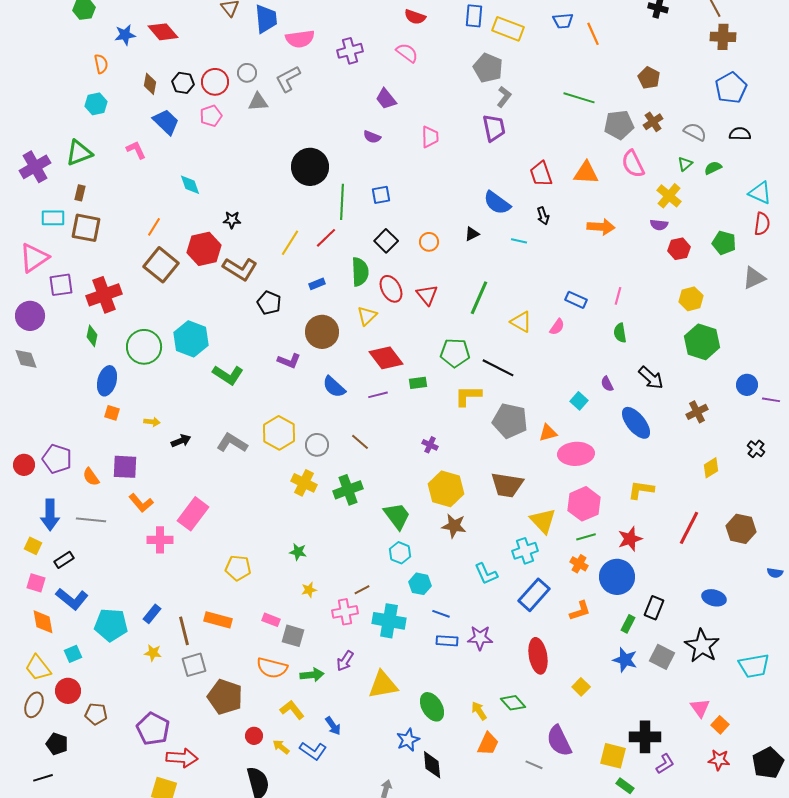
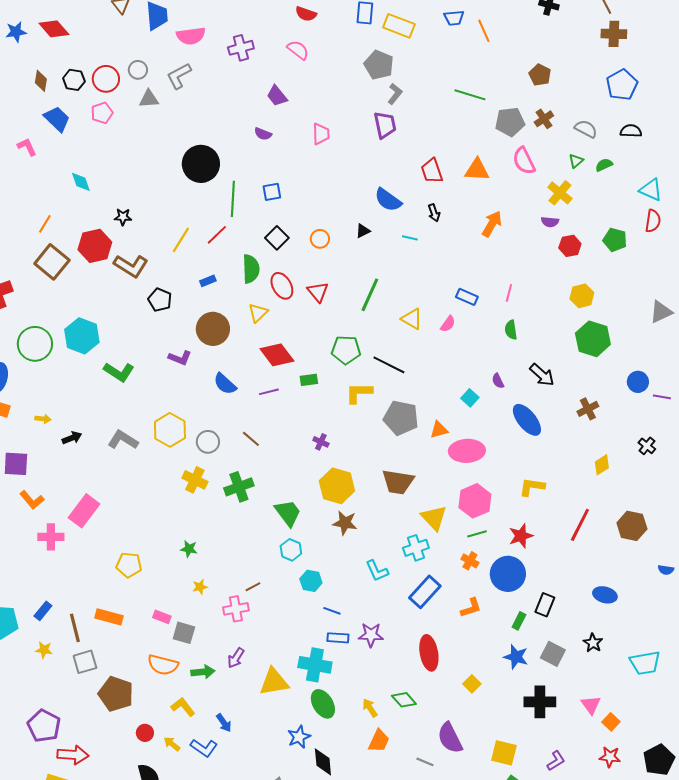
orange arrow: (601, 227) -> (492, 224), turned -64
gray triangle: (754, 278) -> (661, 312), moved
cyan cross: (389, 621) -> (315, 665), moved
black star: (702, 646) -> (593, 643), size x0.6
black cross: (645, 737) -> (540, 702), moved

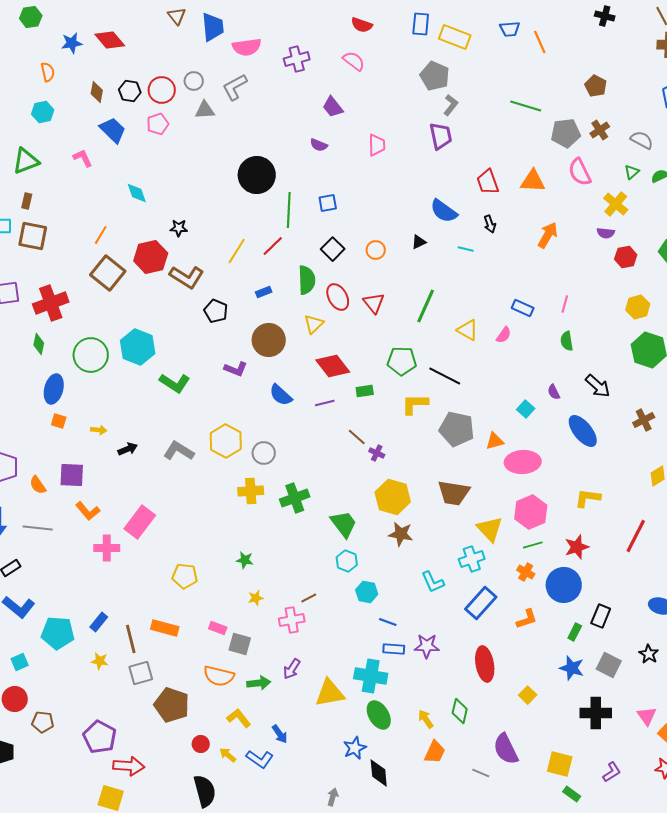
brown line: (251, 439) -> (357, 437), moved
yellow cross: (195, 480) -> (251, 491), turned -30
green diamond: (404, 700) -> (460, 711), turned 55

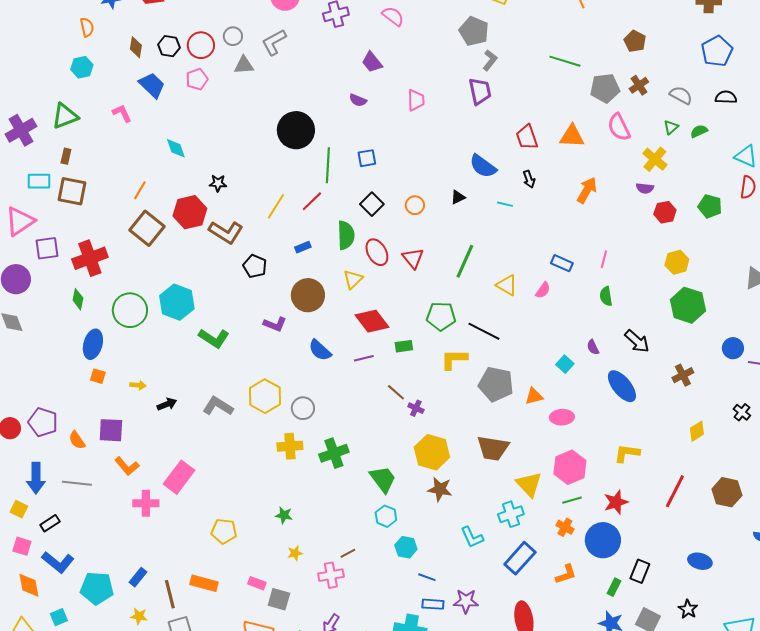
pink ellipse: (523, 462) -> (562, 417), size x0.7

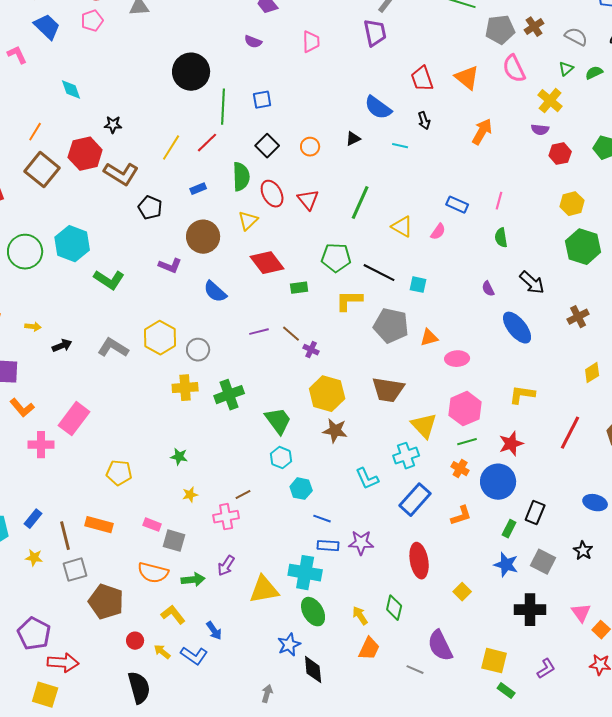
orange triangle: (572, 136) -> (467, 78), turned 36
purple line: (364, 358) -> (259, 332), moved
cyan square: (565, 364) -> (418, 285), moved, turned -30

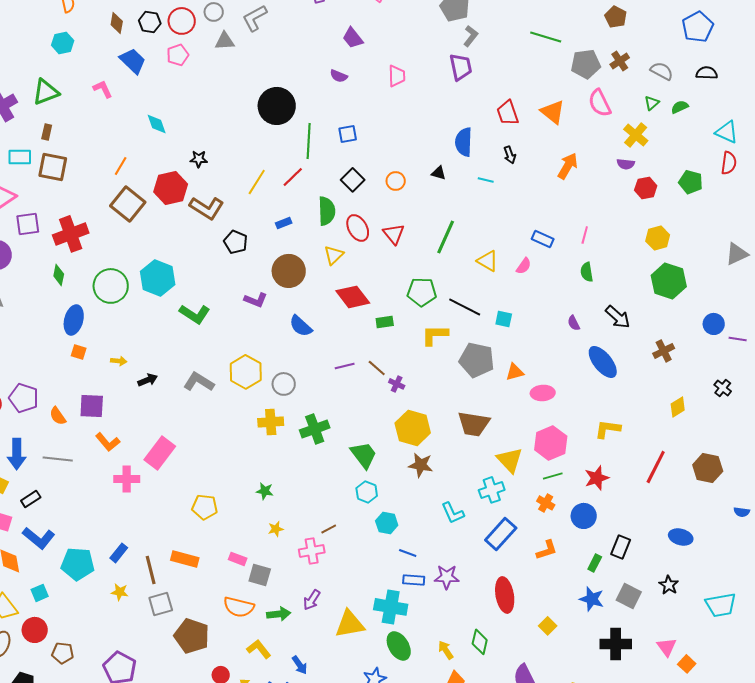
blue semicircle: (378, 108) -> (464, 142), turned 56
black triangle: (353, 139) -> (439, 173), turned 42
blue circle: (498, 482) -> (584, 516), size x0.7

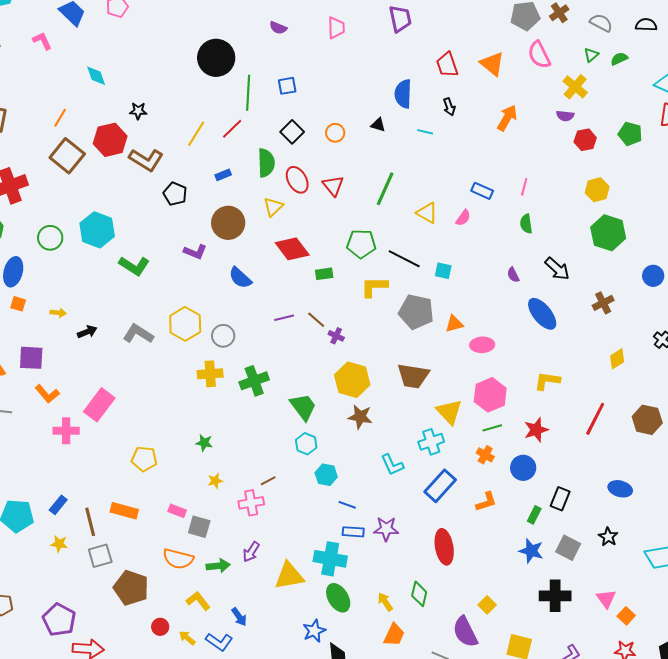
green circle: (111, 286) -> (50, 238), size x0.7
yellow square: (548, 626) -> (487, 605), moved

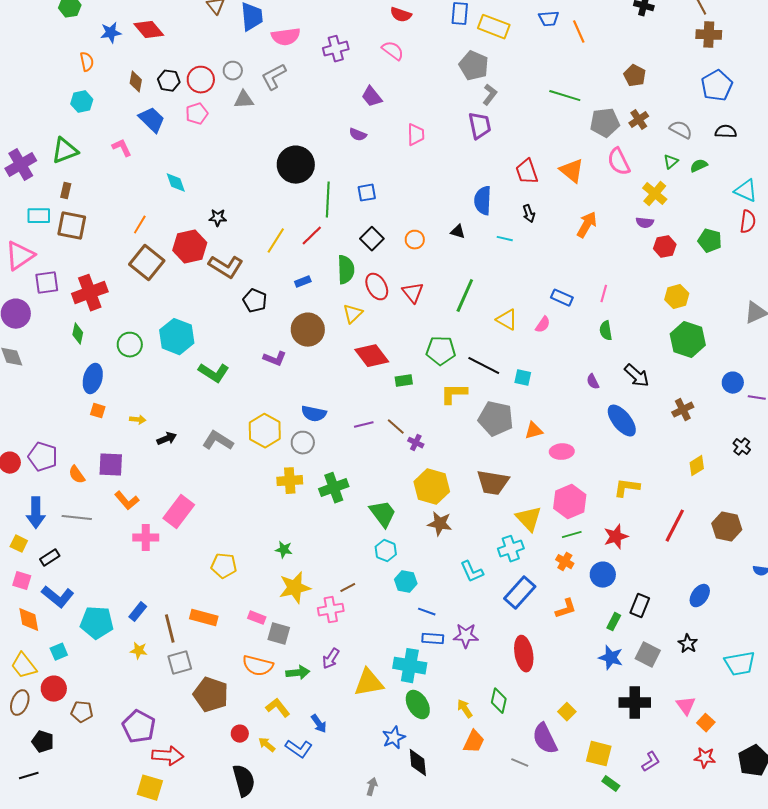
blue semicircle: (240, 278) -> (314, 414), moved, turned -30
yellow star: (215, 481) -> (295, 588), size x2.0
blue ellipse: (620, 489) -> (700, 596), turned -70

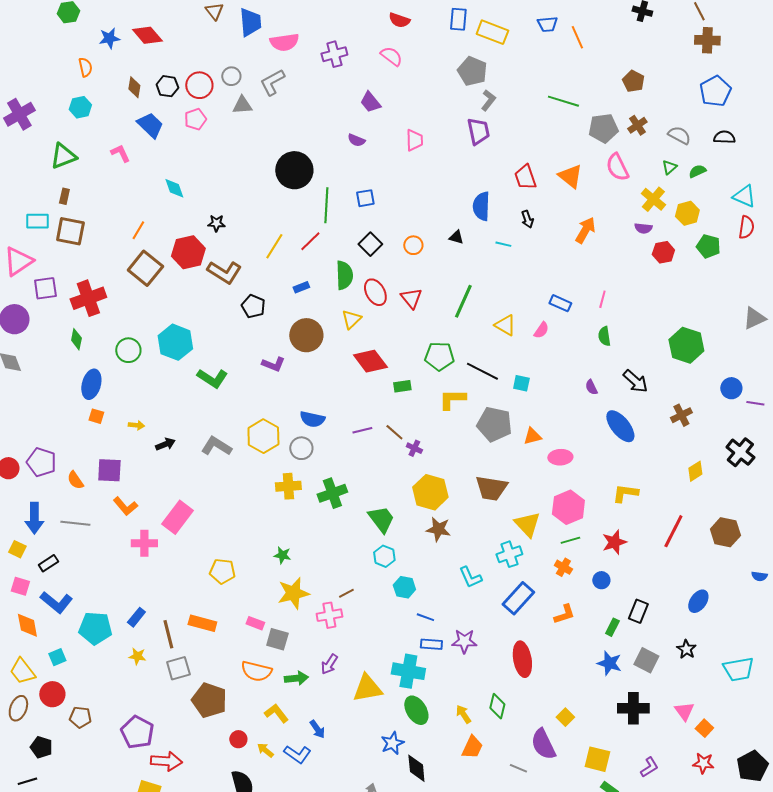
purple cross: (21, 165) -> (19, 114), moved
yellow hexagon: (677, 297) -> (687, 213), moved
black cross: (742, 447) -> (740, 452), size x1.6
blue circle: (603, 575) -> (601, 580), size x0.7

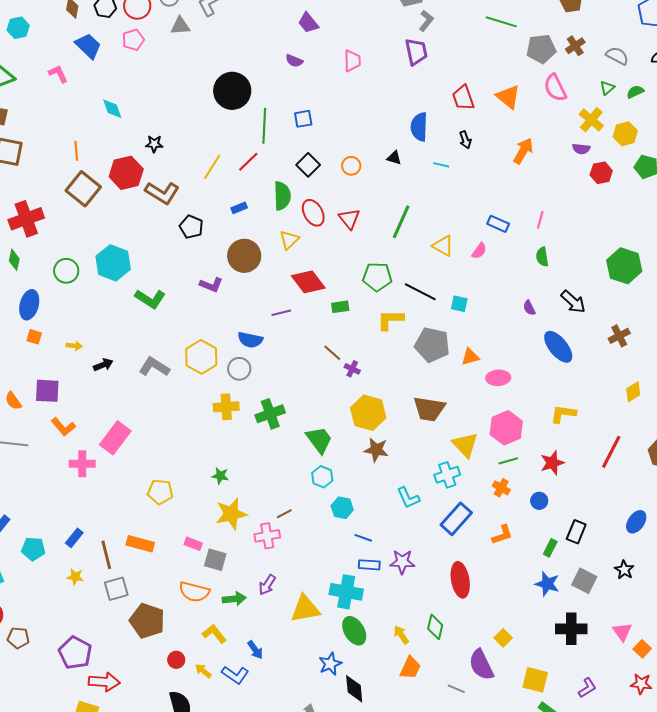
orange line: (138, 230) -> (76, 151), turned -36
purple line: (362, 430) -> (281, 313), moved
cyan pentagon: (95, 628) -> (33, 549), size x0.7

